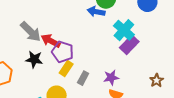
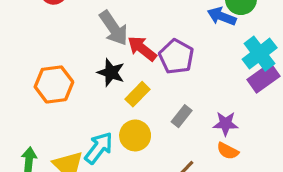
purple pentagon: (63, 52) -> (176, 57), moved
yellow rectangle: (66, 69) -> (138, 94), moved

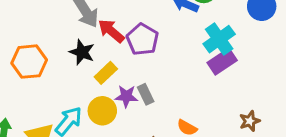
gray rectangle: (182, 116) -> (146, 94), turned -66
purple star: (226, 124) -> (126, 96), moved

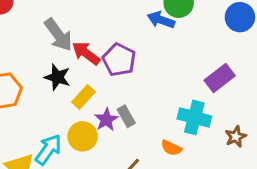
cyan cross: (219, 39) -> (194, 117), moved, turned -36
purple rectangle: (222, 62) -> (220, 78), moved
purple star: (126, 96) -> (106, 120), turned -30

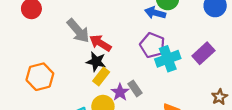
purple pentagon: (119, 60) -> (152, 45), moved
black star: (57, 77) -> (96, 62), moved
cyan cross: (194, 117) -> (168, 59), moved, turned -30

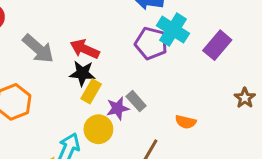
gray arrow: (78, 31) -> (38, 49), moved
cyan cross: (168, 59) -> (173, 30), moved, turned -30
purple star: (120, 92) -> (118, 108), turned 30

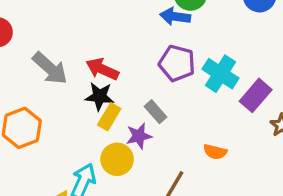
cyan cross: (173, 30) -> (220, 74), moved
purple rectangle: (217, 45) -> (256, 95), moved
gray rectangle: (136, 101) -> (155, 112), moved

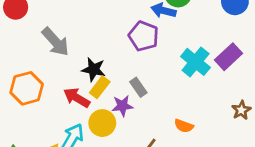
purple pentagon: (177, 63) -> (144, 36), moved
red arrow: (102, 69) -> (77, 98), moved
purple rectangle: (256, 95) -> (228, 57), moved

